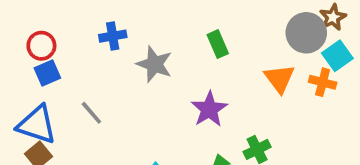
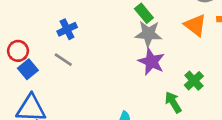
gray star: (154, 64) -> (148, 34), moved
gray line: (91, 113) -> (63, 60), moved

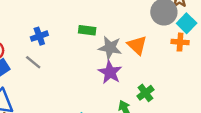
green rectangle: (144, 13) -> (87, 30), moved, turned -49
orange triangle: (195, 25) -> (137, 45), moved

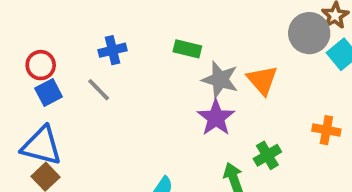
orange cross: (180, 42) -> (326, 130), moved

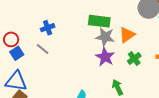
green rectangle: (187, 49) -> (99, 21), moved, size x1.5
orange triangle: (262, 80) -> (127, 35), turned 42
green cross: (267, 155) -> (134, 58), moved

